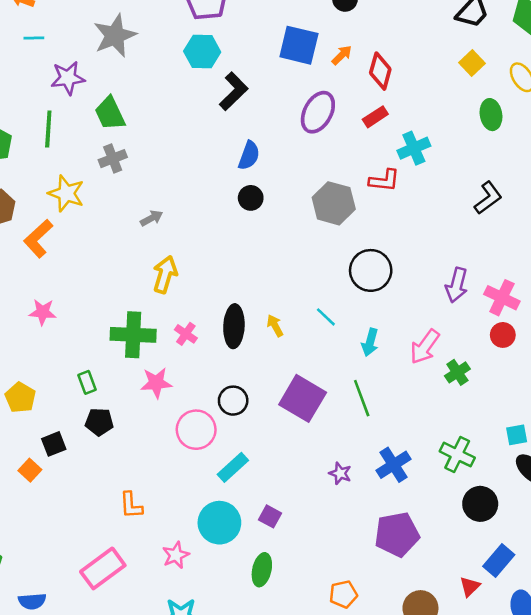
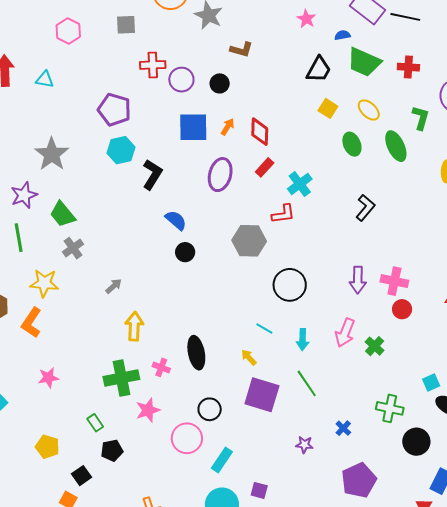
blue semicircle: (249, 155) -> (176, 220), turned -55
yellow arrow: (275, 326) -> (249, 357), moved
blue cross: (394, 465) -> (343, 428), size x0.6

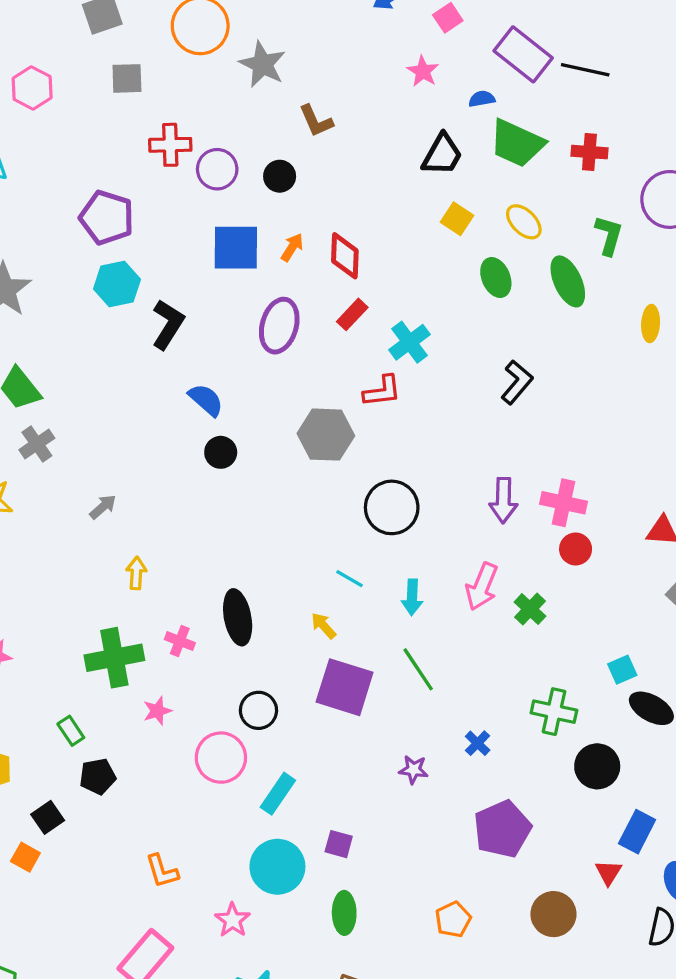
brown L-shape: (241, 50) -> (316, 121), turned 50
yellow arrow: (134, 326) -> (136, 573), size x0.7
pink star: (148, 410) -> (157, 711), size x0.7

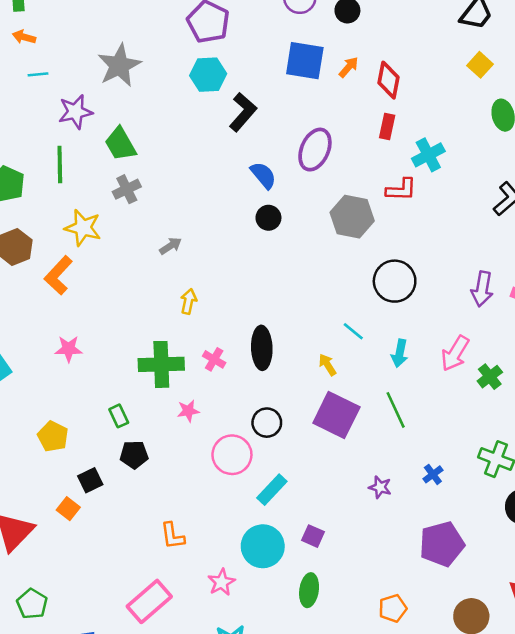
red rectangle: (352, 314) -> (387, 126), turned -40
purple ellipse: (279, 326) -> (315, 150), moved

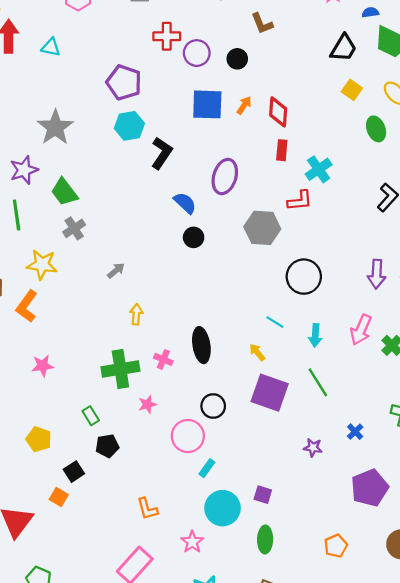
cyan rectangle: (272, 490) -> (207, 468), moved, size x0.7

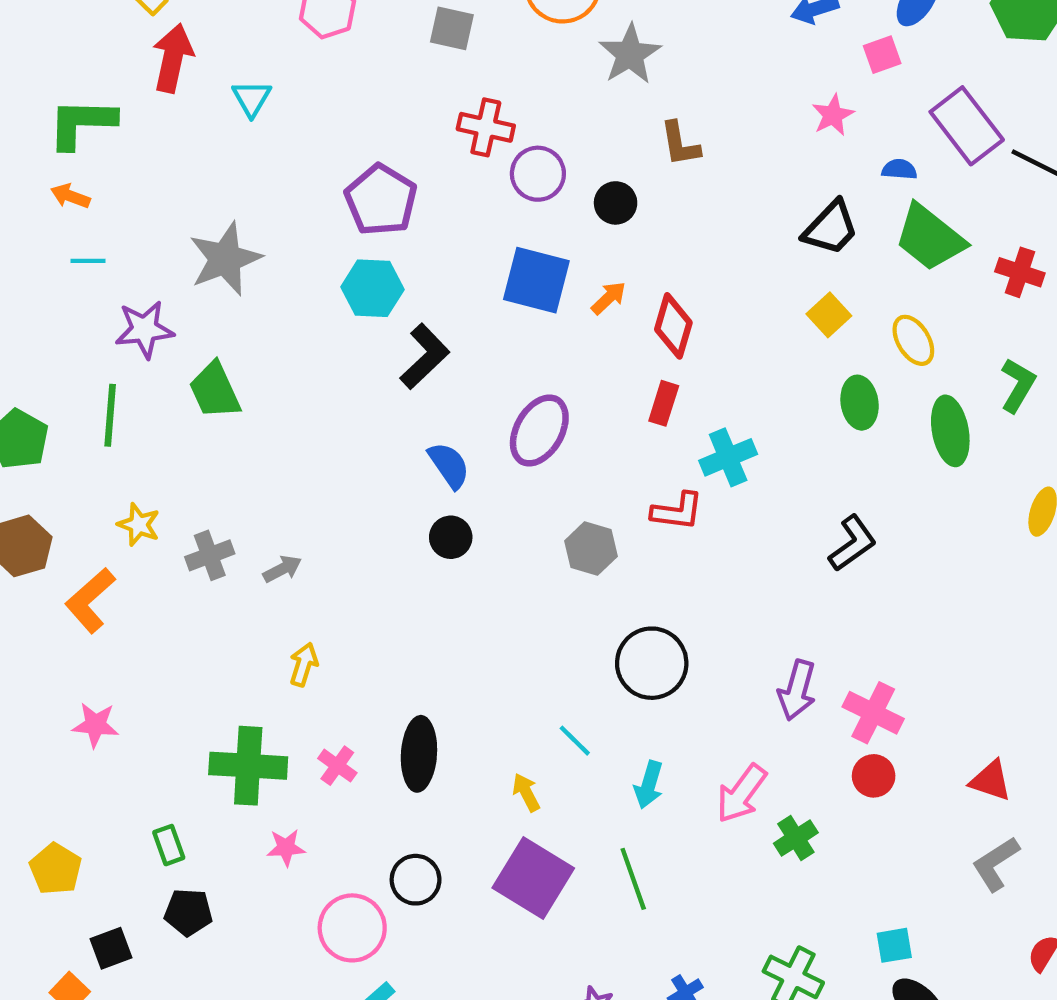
cyan triangle: (51, 47) -> (252, 98), turned 36
gray cross: (74, 228) -> (210, 555), moved
gray hexagon: (262, 228) -> (591, 549), size x0.7
yellow star: (42, 265) -> (139, 525), size x0.7

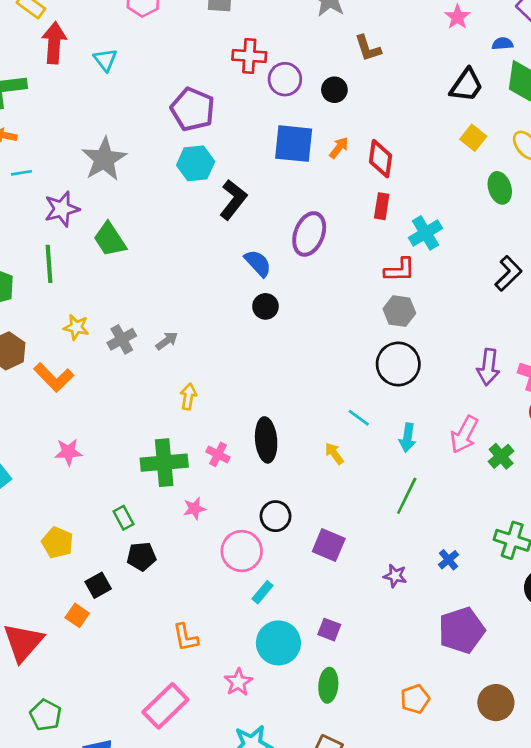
gray hexagon: (591, 549) -> (399, 311), moved
orange L-shape: (90, 600) -> (54, 377), turned -84
purple square: (533, 878) -> (329, 545), moved, size x0.7
green line: (633, 879) -> (407, 496), turned 54

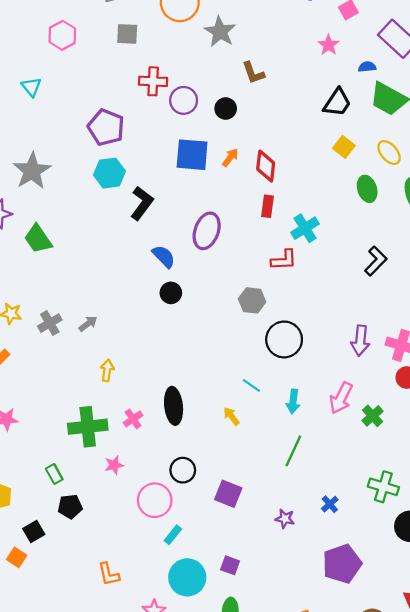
gray hexagon: (399, 311) -> (252, 300), moved
pink cross: (218, 454) -> (133, 419), turned 30

